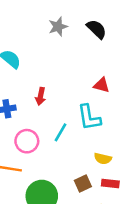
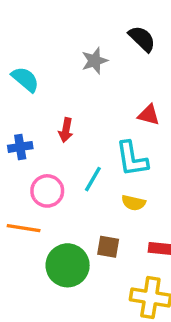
gray star: (58, 27) -> (95, 61), moved
yellow semicircle: (103, 159) -> (134, 203), moved
brown square: (83, 183) -> (108, 247), moved, turned 35

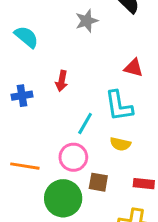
pink circle: (47, 191) -> (73, 157), moved

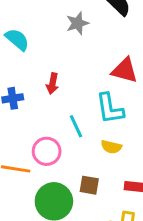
red triangle: (134, 68) -> (125, 70), size x1.4
cyan line: (85, 123) -> (76, 126), turned -55
pink circle: (73, 157) -> (47, 151), moved

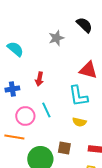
cyan line: (76, 126) -> (46, 110), moved
pink circle: (47, 151) -> (25, 116), moved

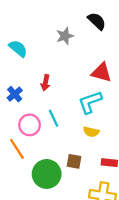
blue cross: (12, 89) -> (15, 94), turned -32
cyan L-shape: (78, 96) -> (90, 102), turned 80
orange line: (14, 137) -> (17, 149), turned 48

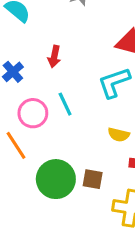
yellow semicircle: (91, 132) -> (119, 135), moved
brown square: (74, 161) -> (93, 179), moved

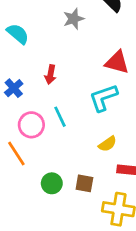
yellow semicircle: (119, 135) -> (108, 144), turned -48
green circle: (56, 179) -> (52, 183), size x0.6

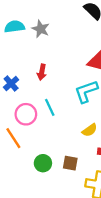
gray star: (74, 19) -> (41, 29), moved, turned -30
cyan semicircle: (18, 34) -> (14, 27), moved, turned -48

